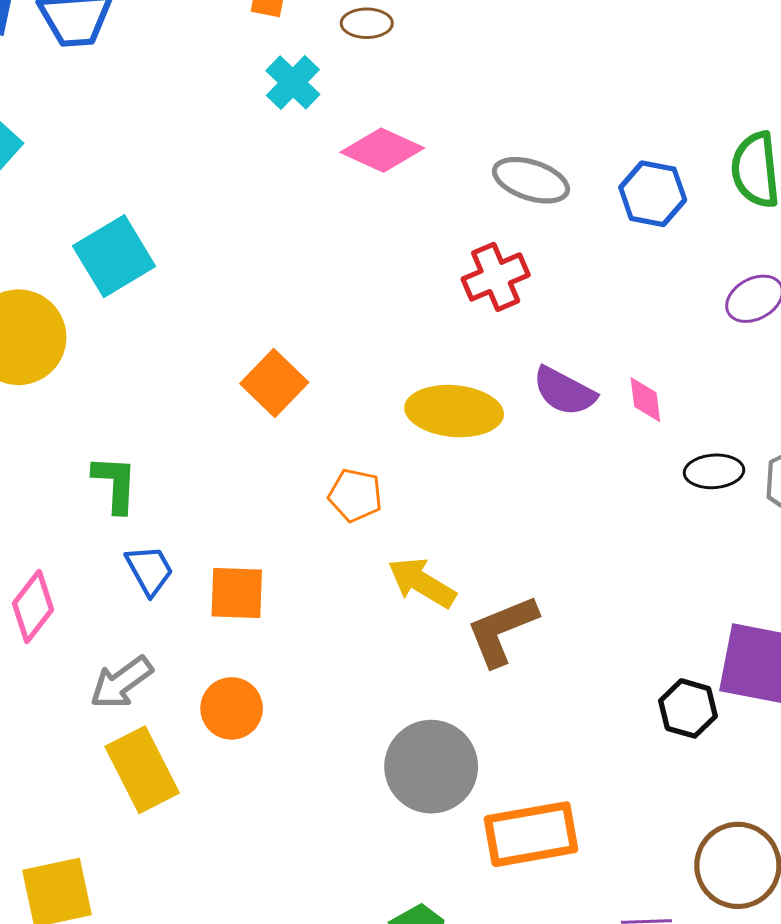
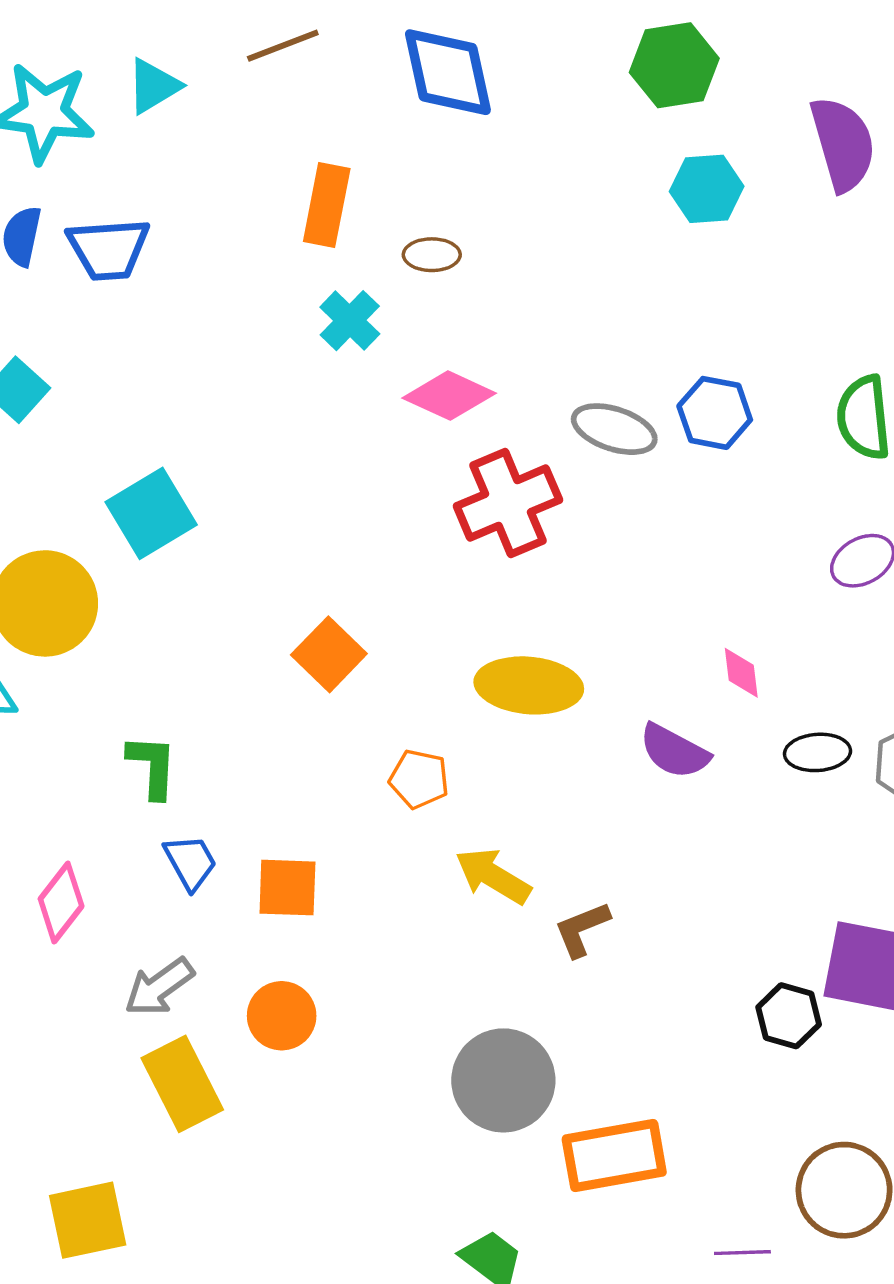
blue hexagon: (653, 194) -> (715, 413), moved
red cross: (496, 277) -> (508, 503), moved, size x1.4
purple semicircle: (564, 391) -> (674, 751), moved
brown L-shape: (502, 630) -> (582, 929), size x0.7

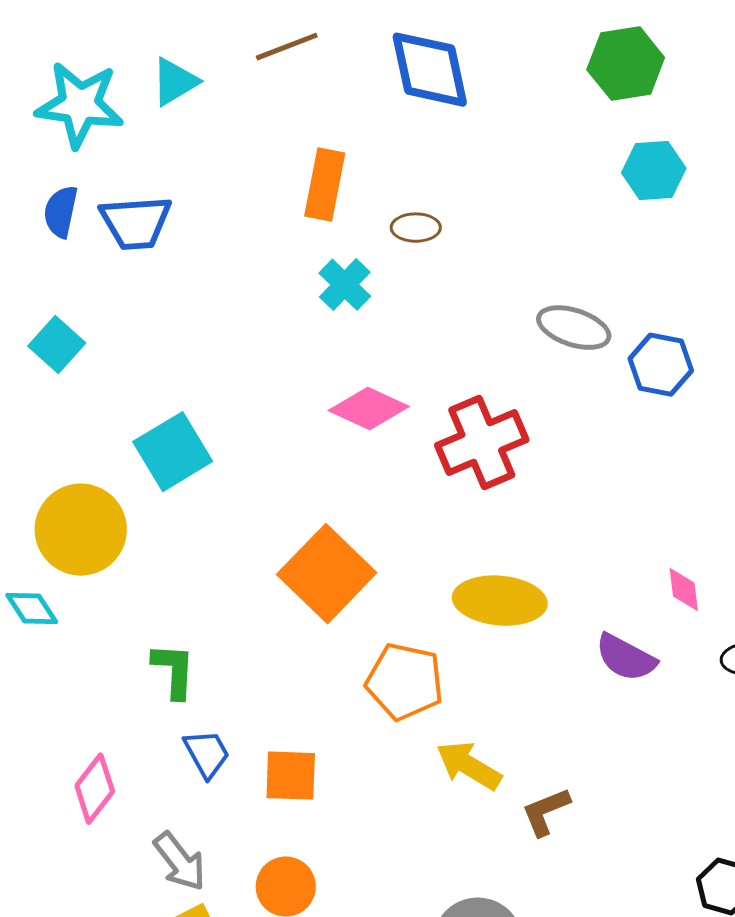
pink diamond: (449, 396) -> (369, 409), moved
gray ellipse: (614, 429) -> (574, 328), moved
orange square: (329, 654) -> (327, 574), size x1.5
orange pentagon: (419, 779) -> (405, 682), size x1.5
gray arrow: (159, 987) -> (180, 862), turned -92

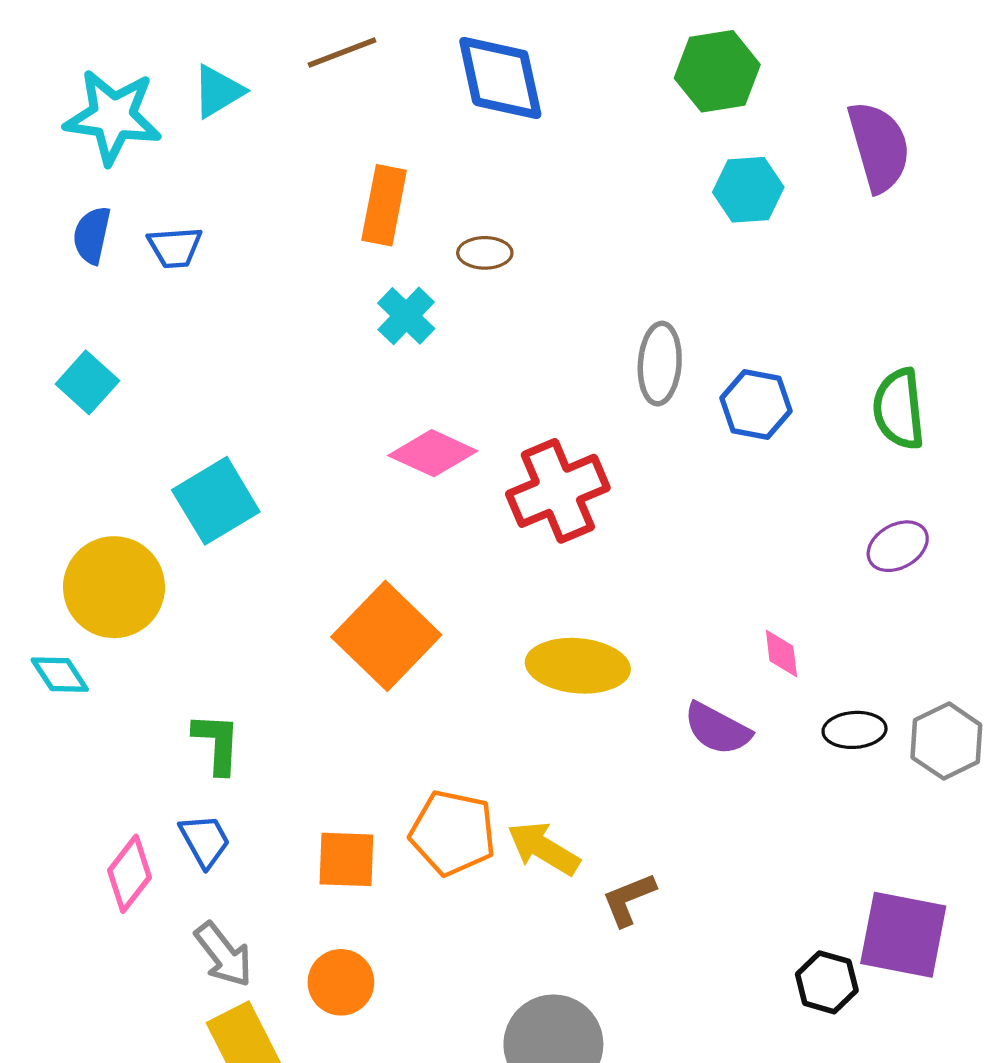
blue trapezoid: (136, 223) -> (175, 247), size x0.7
gray ellipse: (574, 328) -> (660, 364), turned 76
orange pentagon: (405, 682) -> (453, 833), moved
blue trapezoid: (207, 754) -> (205, 841), moved

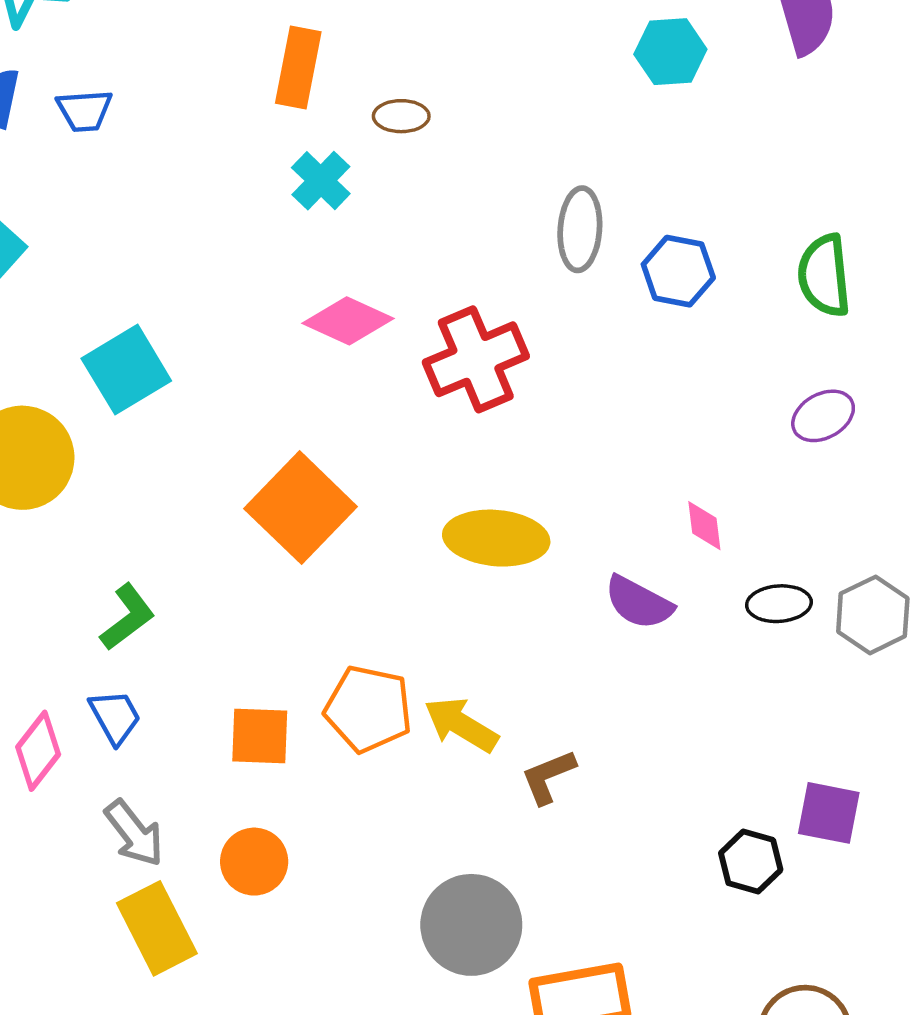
green L-shape: (217, 743) -> (127, 617), turned 50
purple square: (903, 935) -> (829, 813), size x0.7

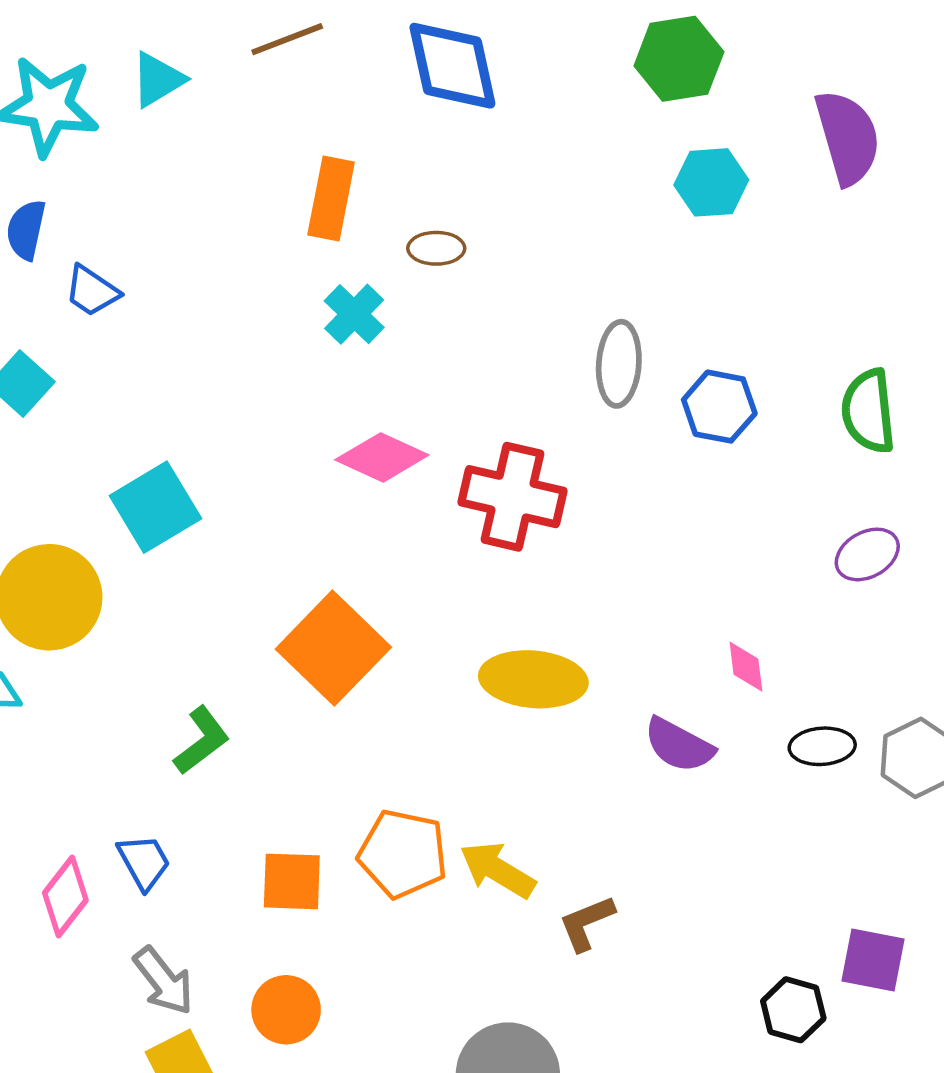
blue trapezoid: (84, 110) -> (92, 291), moved, turned 38
red cross: (476, 359) -> (513, 497), turned 36
green L-shape: (127, 617) -> (202, 741), moved

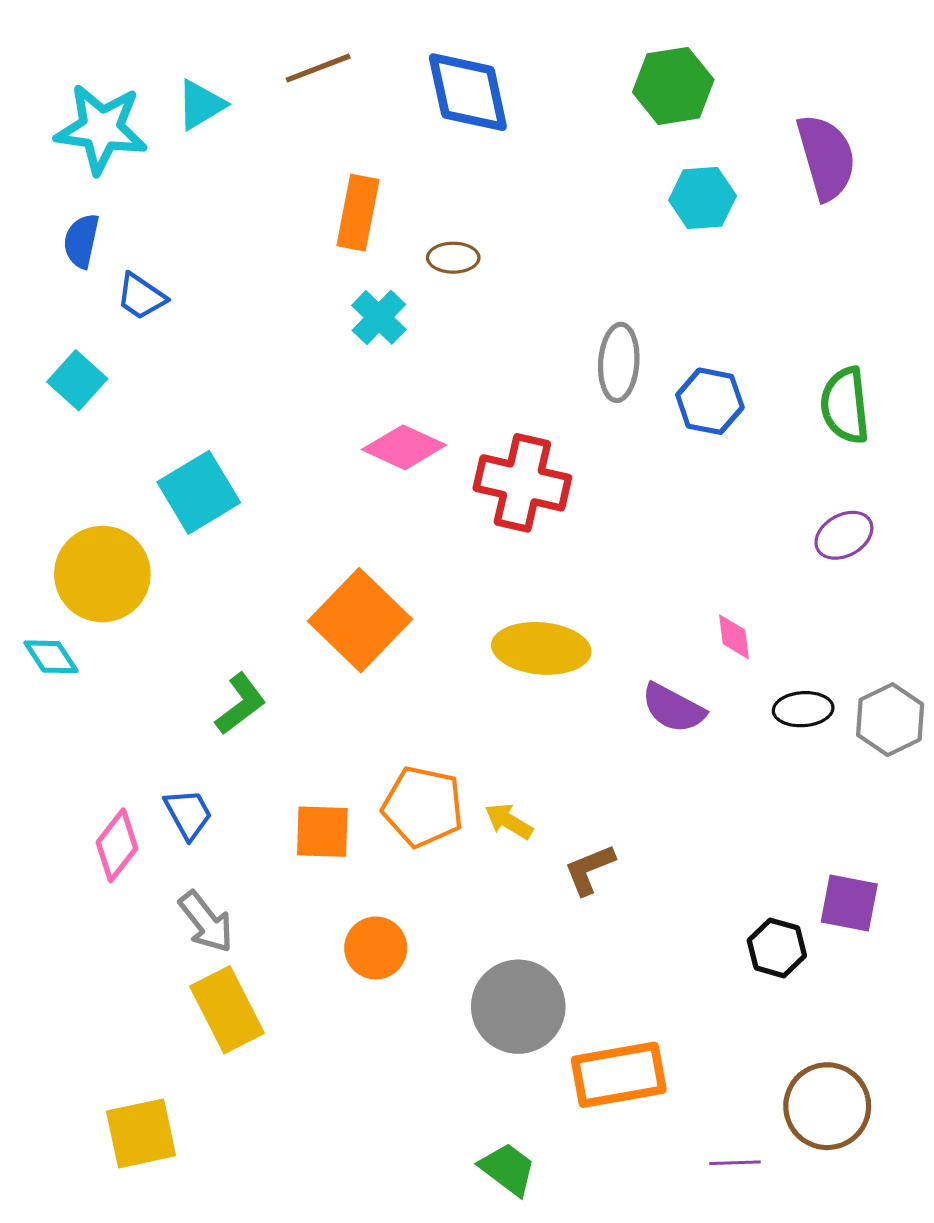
yellow arrow: (497, 870) -> (509, 821), size x0.7
orange circle: (286, 1010) -> (376, 948), moved

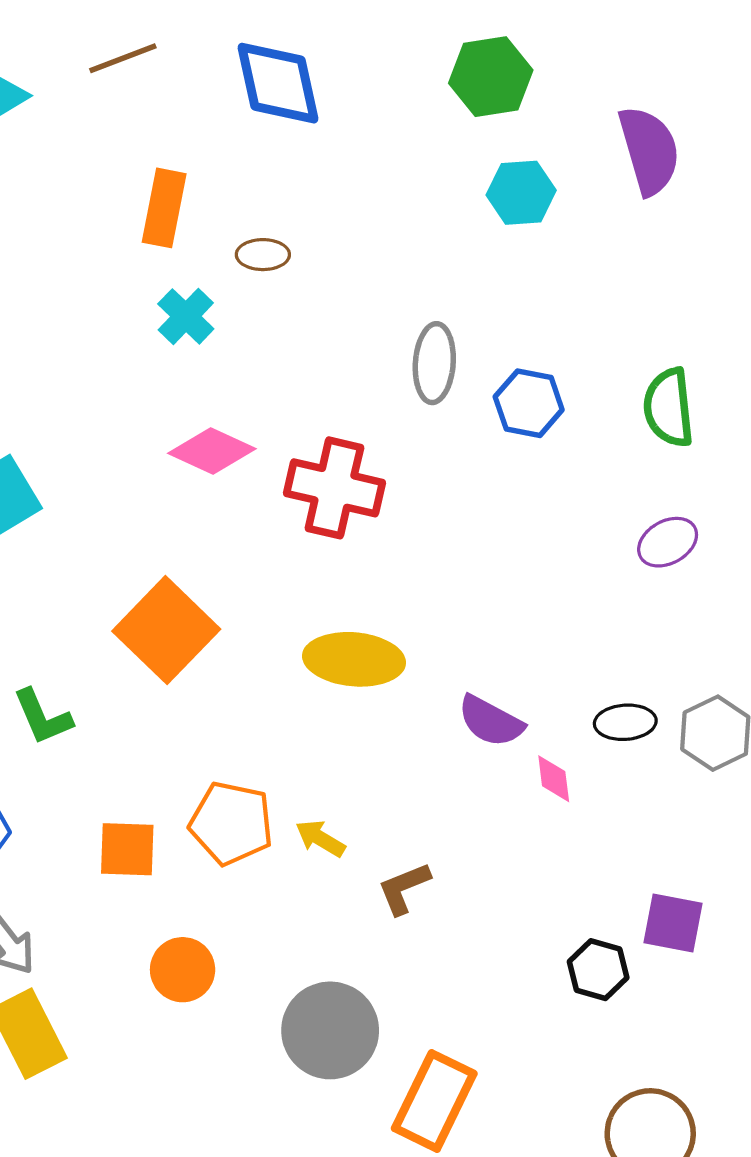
pink diamond: (734, 637) -> (554, 779), moved
green L-shape: (241, 704) -> (43, 717), turned 104
orange rectangle: (619, 1075) -> (434, 1101), turned -54

